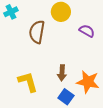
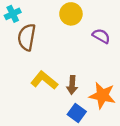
brown semicircle: (37, 32) -> (27, 37), moved
yellow L-shape: (28, 82) -> (44, 80), moved, turned -35

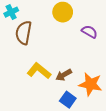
brown arrow: (72, 85) -> (64, 75), turned 56

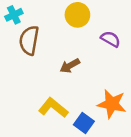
yellow L-shape: (39, 71) -> (53, 108), moved
brown arrow: (64, 75) -> (70, 66), moved

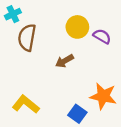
yellow circle: (77, 15) -> (77, 27), moved
yellow L-shape: (53, 108) -> (26, 104), moved

